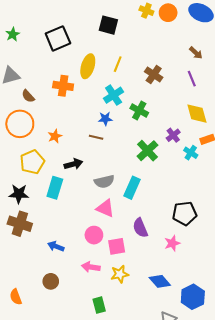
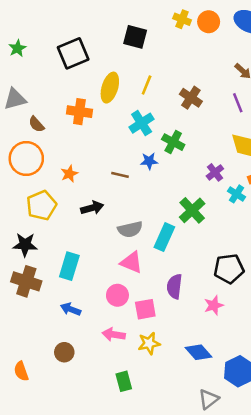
blue star: (105, 119) -> (149, 161), moved
green cross: (147, 151) -> (192, 210), moved
cyan rectangle: (55, 188) -> (69, 266), moved
purple semicircle: (140, 228) -> (174, 286), turned 30

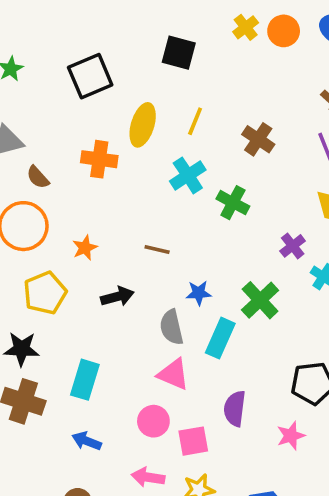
yellow cross: (182, 19) -> (246, 27), turned 30
blue star: (149, 161) -> (199, 293), moved
gray semicircle: (130, 229) -> (172, 327), turned 90

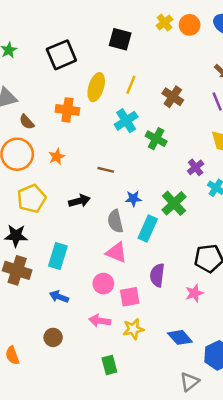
orange star: (85, 248) -> (57, 157), moved

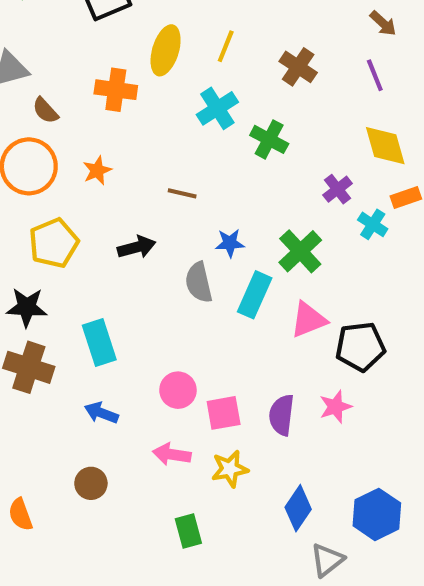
pink triangle: (117, 252) -> (309, 320), moved, turned -45
cyan rectangle: (58, 256) -> (99, 342), turned -35
purple semicircle: (157, 275) -> (282, 415), moved
blue diamond: (180, 337) -> (298, 508), moved, turned 75

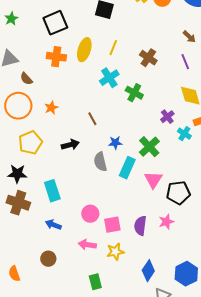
orange cross: (116, 90) -> (56, 57), moved
brown line: (182, 193) -> (92, 119), turned 48
pink triangle: (309, 320) -> (153, 180), turned -36

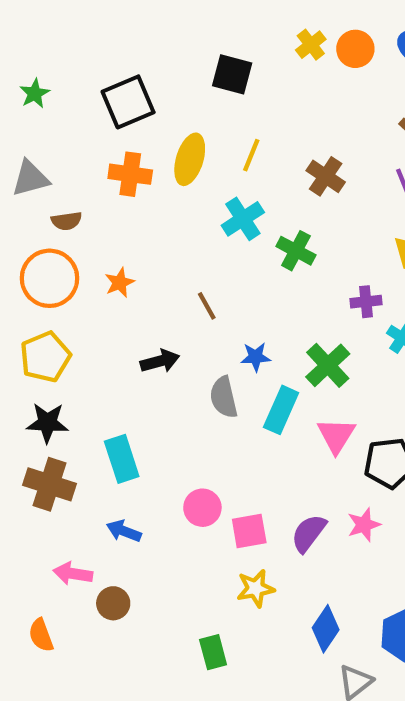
brown semicircle: (26, 79) -> (66, 221), turned -56
purple cross: (167, 117) -> (366, 302), turned 32
yellow pentagon: (30, 143) -> (45, 357), moved
purple semicircle: (140, 226) -> (309, 533), turned 30
pink arrow: (87, 245) -> (73, 574), moved

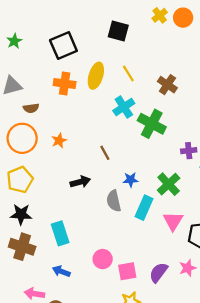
yellow line: (251, 155) -> (128, 73), turned -54
green cross: (296, 251) -> (152, 124), size x1.4

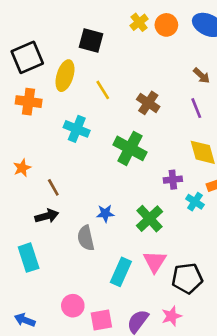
yellow ellipse: (96, 76) -> (65, 76), moved
cyan cross: (124, 107) -> (77, 129), moved, turned -35
brown line: (105, 153) -> (53, 187), moved
cyan rectangle: (144, 208) -> (121, 272), moved
cyan rectangle: (60, 233) -> (29, 258), moved

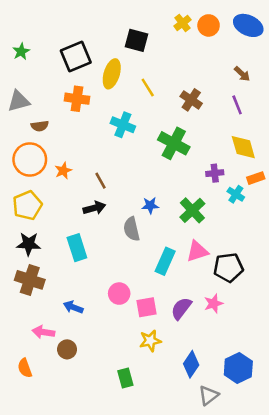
orange star: (22, 168) -> (63, 171), moved
pink triangle: (155, 261) -> (197, 251), turned 40

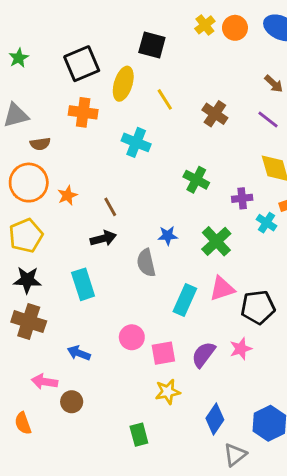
purple line: (237, 105) -> (268, 120), turned -30
green cross: (174, 143) -> (196, 180), moved, size x0.7

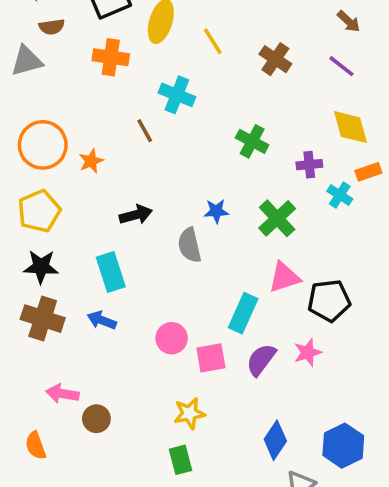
brown semicircle: (40, 144) -> (52, 27), moved
brown line: (110, 207) -> (145, 131), moved
cyan rectangle: (185, 300) -> (243, 313), moved
blue arrow: (79, 353) -> (102, 320), moved
yellow star: (168, 392) -> (189, 413), moved

